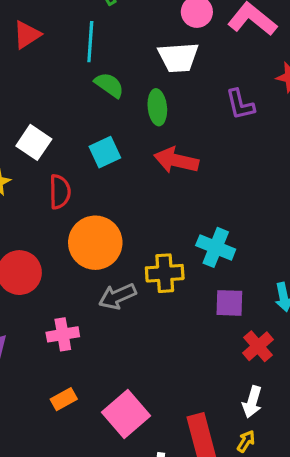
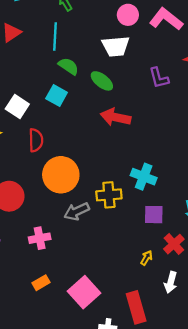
green ellipse: (157, 107) -> (102, 81), turned -45
cyan square: (105, 152) -> (57, 96), moved, turned -35
yellow arrow: (246, 441) -> (146, 258), moved

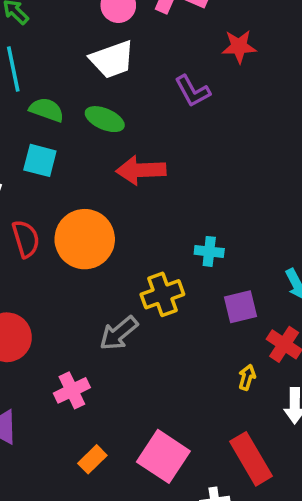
orange circle: (61, 175) -> (85, 239), moved
cyan cross: (144, 177) -> (209, 251), size x0.7

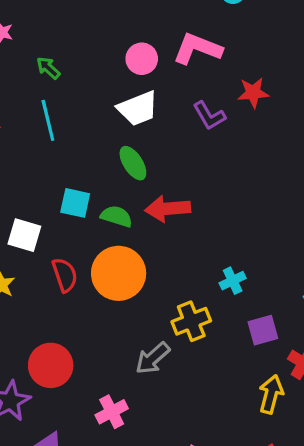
purple L-shape: (192, 91) -> (209, 116), moved
green semicircle: (47, 110) -> (116, 216), moved
green ellipse: (105, 119) -> (133, 163), turned 36
cyan cross: (209, 251) -> (233, 281), turned -30
yellow arrow: (247, 377) -> (271, 394), size x1.6

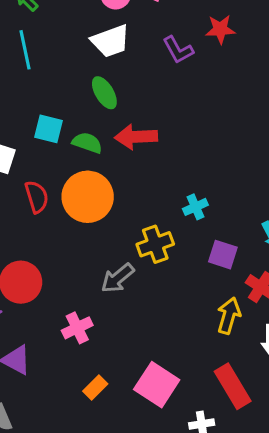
purple square: (263, 330) -> (223, 255), turned 32

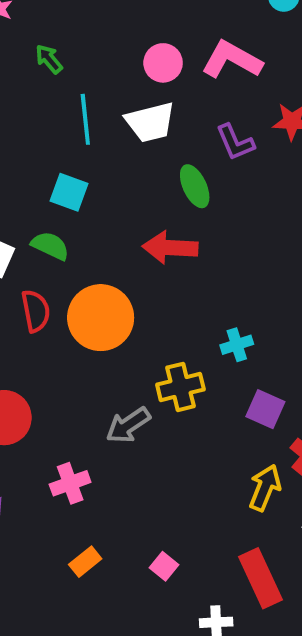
cyan line: (25, 50) -> (85, 119), moved
green ellipse: (104, 93) -> (195, 186), moved
cyan square: (49, 129) -> (69, 192), moved
green semicircle: (87, 143) -> (50, 246), moved
pink square: (157, 385) -> (164, 566), size x0.5

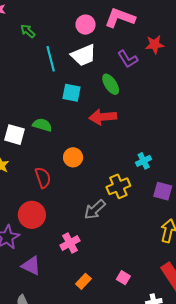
cyan square: (69, 192) -> (71, 93), moved
red semicircle: (36, 311) -> (43, 178), moved
orange circle: (101, 318) -> (73, 157), size x0.6

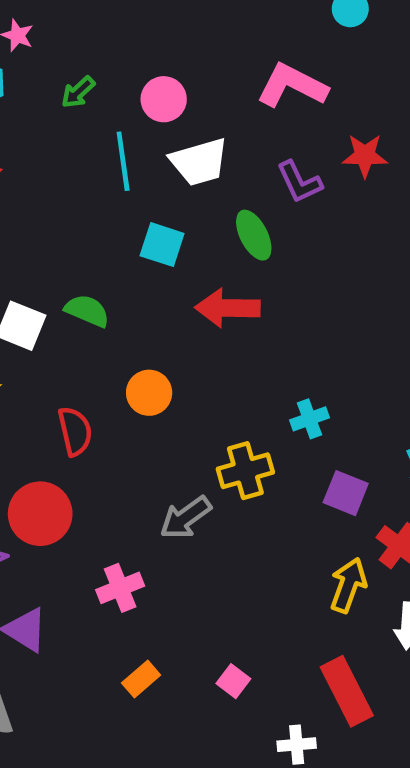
pink circle: (86, 25) -> (164, 99), moved
green arrow: (28, 31) -> (78, 92), turned -91

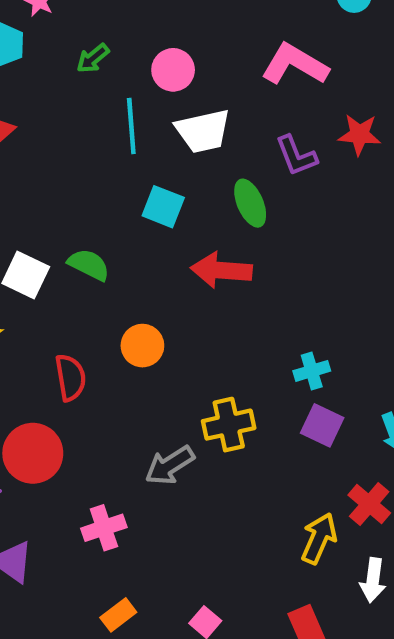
cyan cross: (310, 419) -> (312, 371), moved
purple square: (346, 493) -> (322, 425), moved

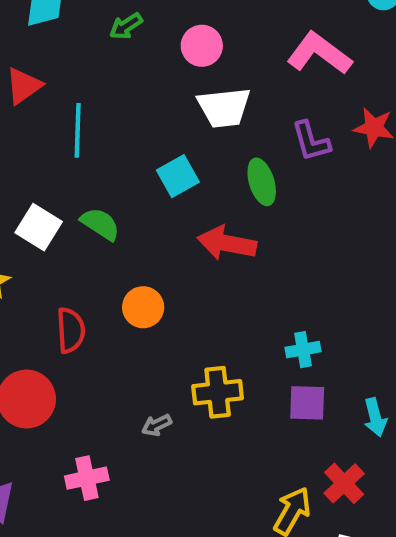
cyan line: (131, 126) -> (78, 130), moved
cyan square: (163, 207) -> (178, 176), turned 33
purple square: (322, 425) -> (307, 403), turned -30
gray arrow: (170, 465) -> (157, 425), size x0.6

